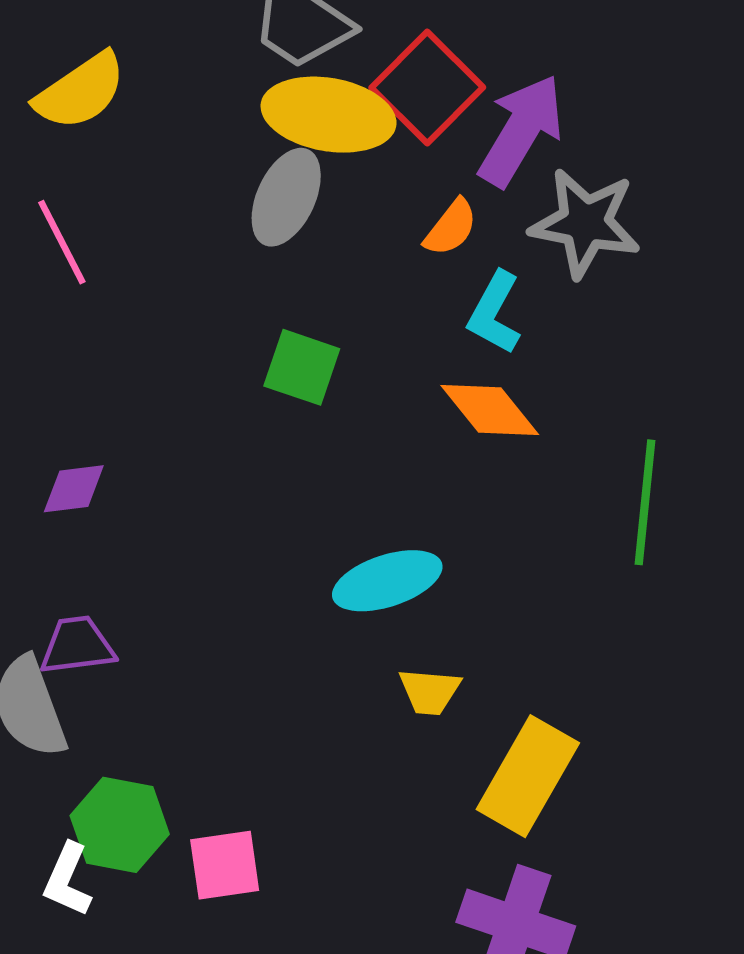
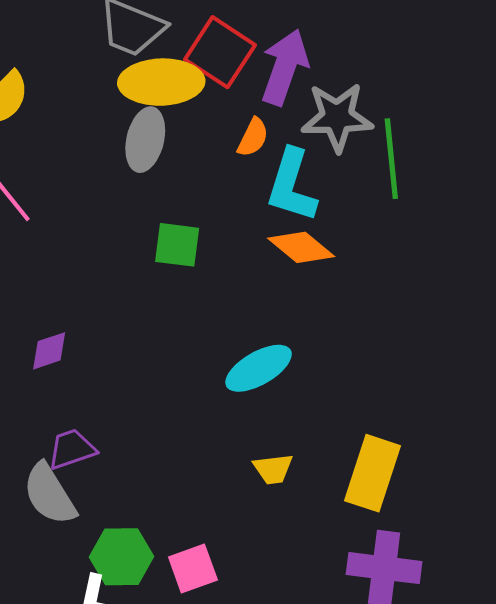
cyan L-shape: (495, 313) -> (292, 186), size x1.4
green line: (645, 502) -> (391, 159), moved
yellow trapezoid: (430, 691) -> (273, 469), moved

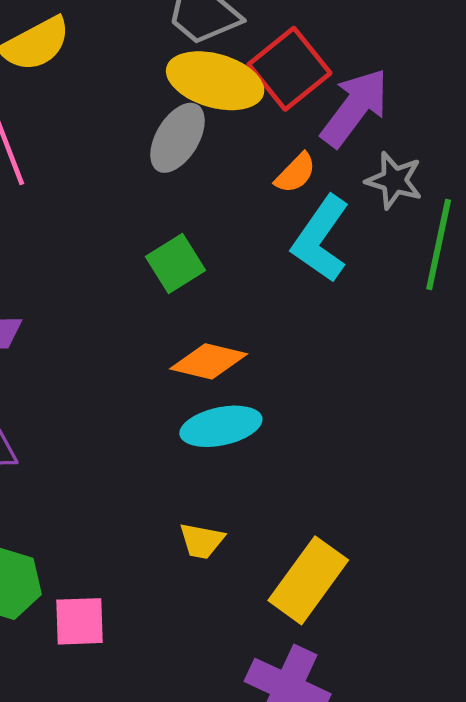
gray star: (337, 117) -> (394, 180), size x0.7
green square: (177, 245) -> (175, 263), turned 33
orange diamond: (301, 247) -> (209, 361), moved, turned -44

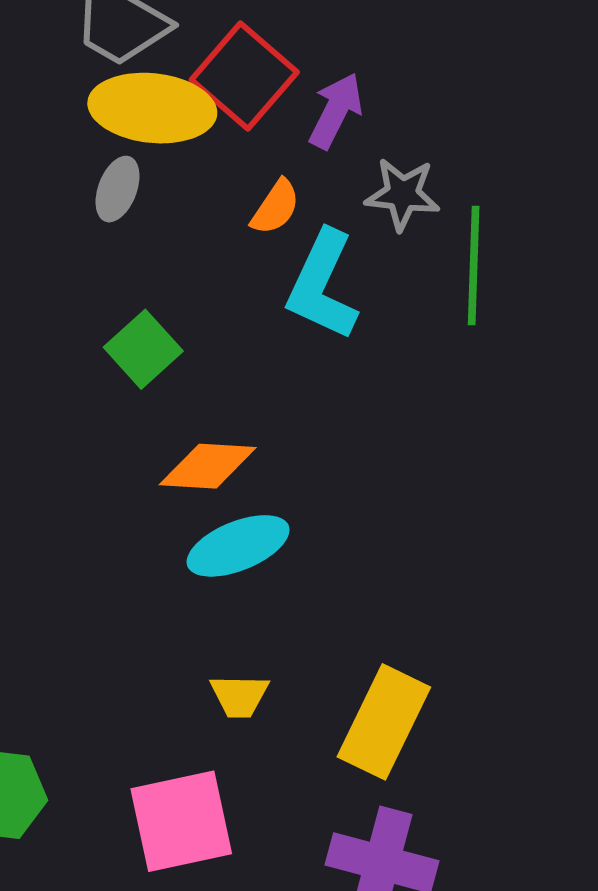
purple arrow: (355, 108) -> (336, 111), size x0.7
gray ellipse: (178, 138) -> (118, 189), size x0.7
pink square: (80, 621) -> (181, 821), moved, size x1.5

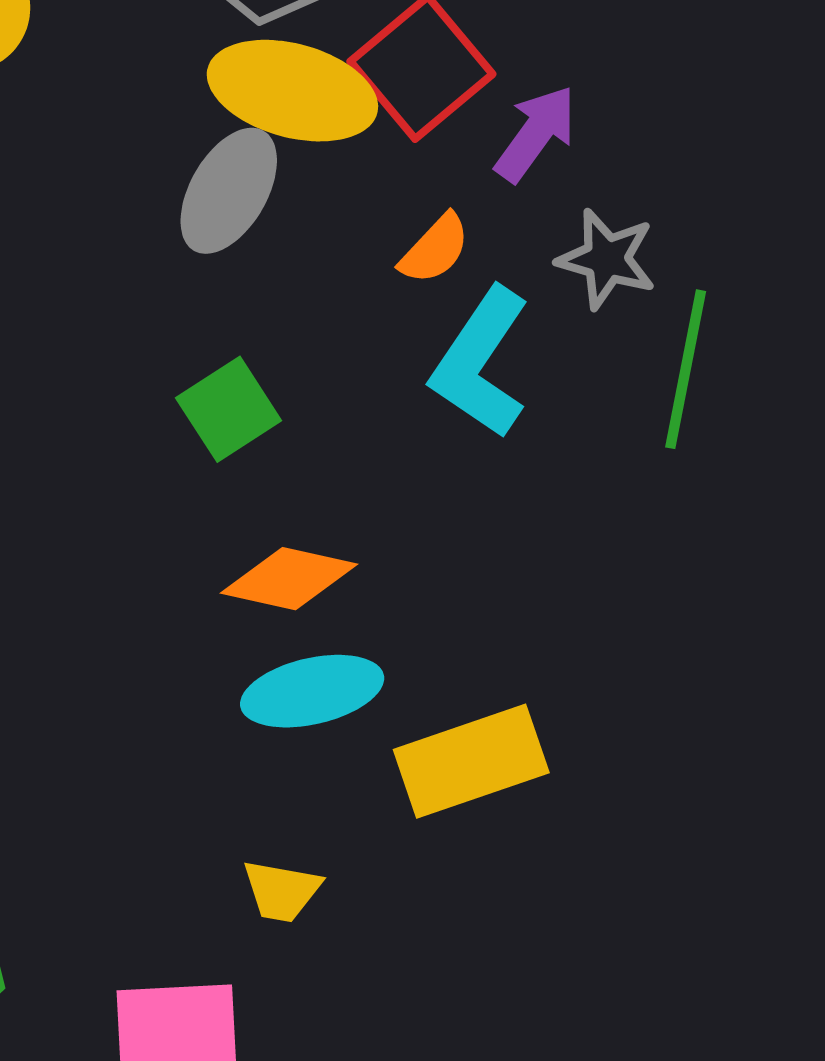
gray ellipse: (118, 189) -> (229, 191), size x1.5
yellow rectangle: (384, 722) -> (471, 761), moved, turned 36

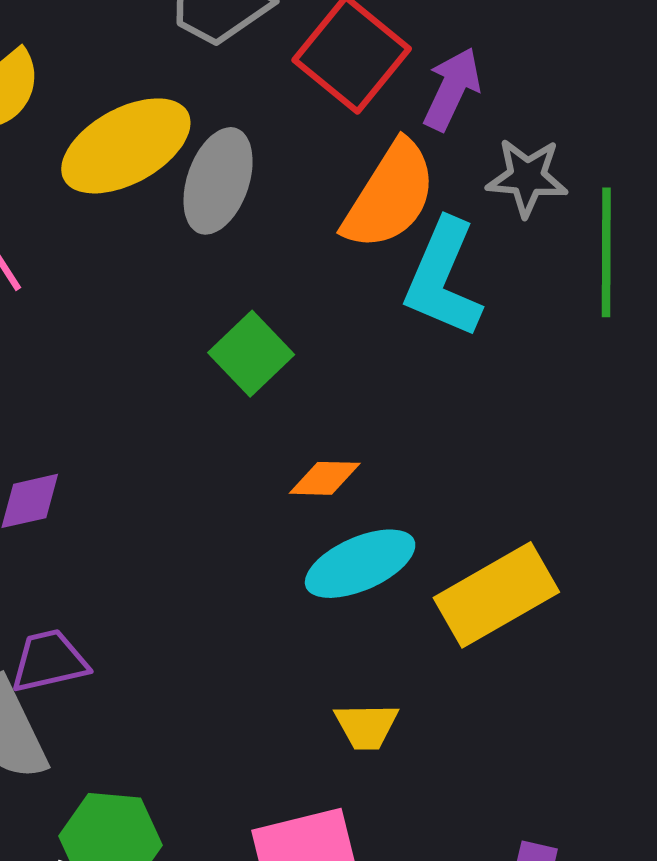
yellow ellipse: (292, 91) -> (126, 146), moved, turned -33
orange semicircle: (435, 249) -> (390, 196), size x1.8
orange diamond: (289, 579) -> (325, 478), size x0.7

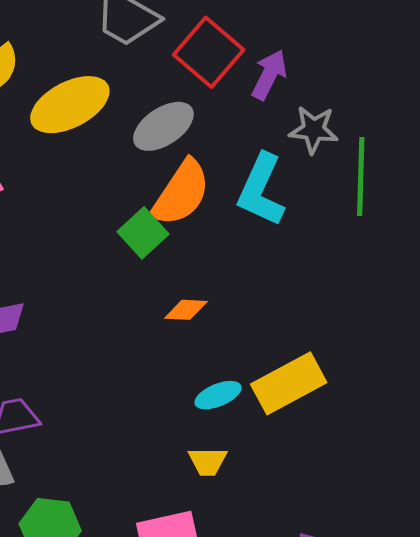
gray ellipse: (218, 181) -> (163, 126), moved, turned 36
orange semicircle: (390, 196) -> (181, 193), moved
cyan ellipse: (360, 564) -> (218, 395), moved, size x0.7

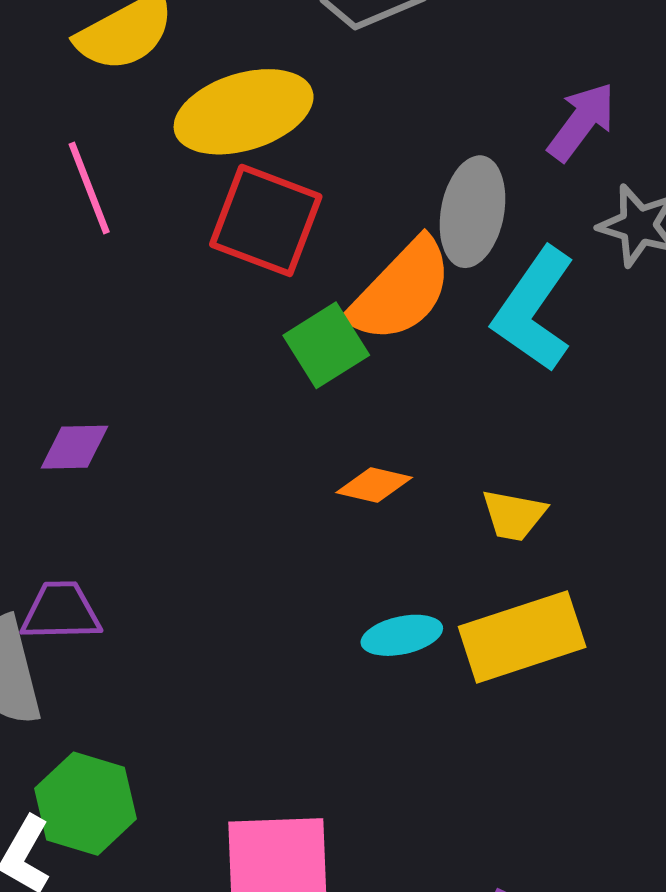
red square: (209, 52) -> (266, 220), moved, turned -30
gray ellipse: (163, 126) -> (472, 212), moved, turned -56
yellow trapezoid: (208, 461) -> (514, 515), moved

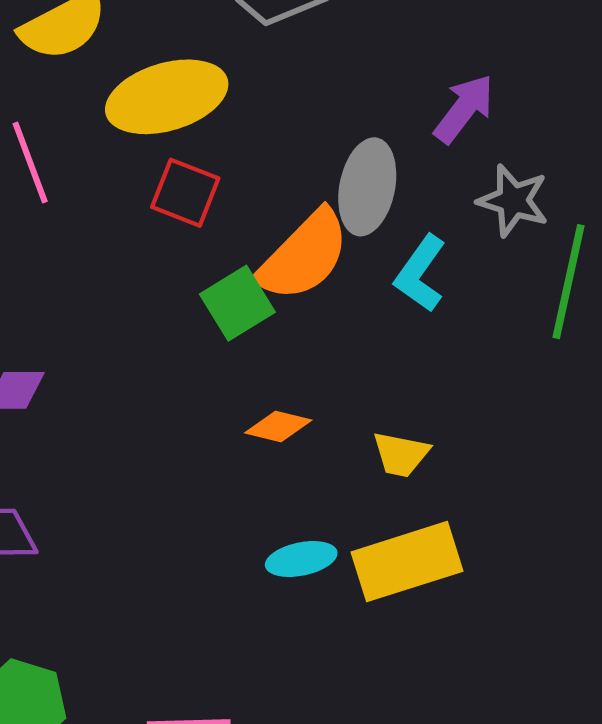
red square: (266, 220) -> (185, 193), size x0.7
cyan L-shape: (534, 309) -> (420, 273), size x0.7

